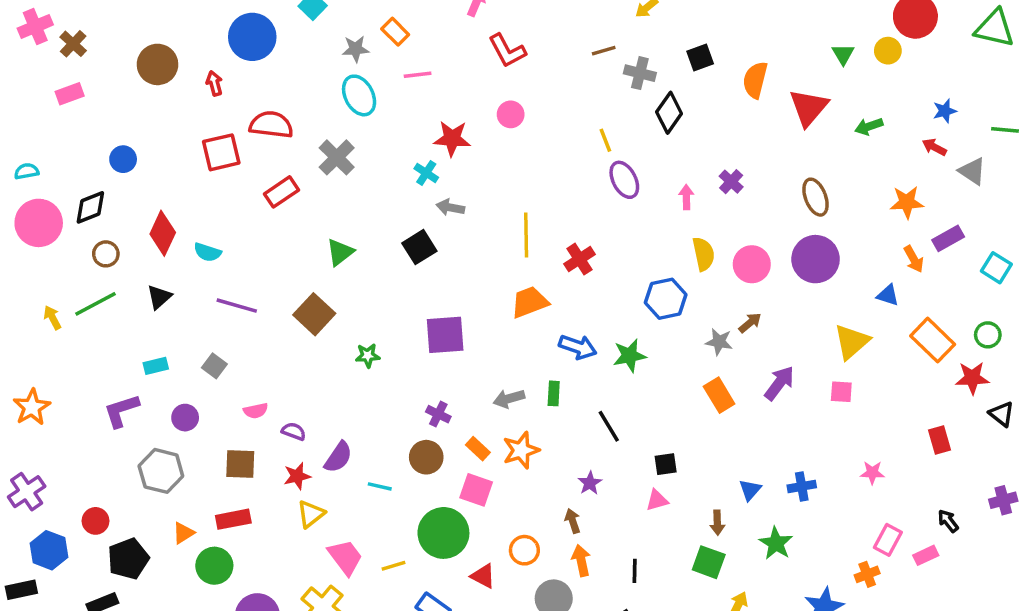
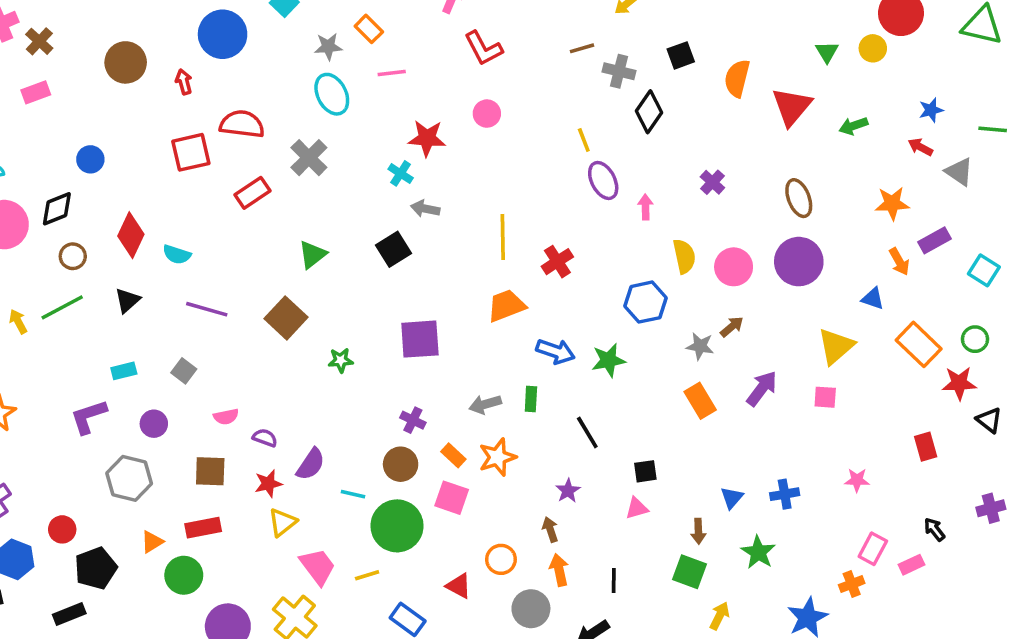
pink arrow: (686, 197) -> (645, 207), moved
green circle: (443, 533) -> (397, 526), moved

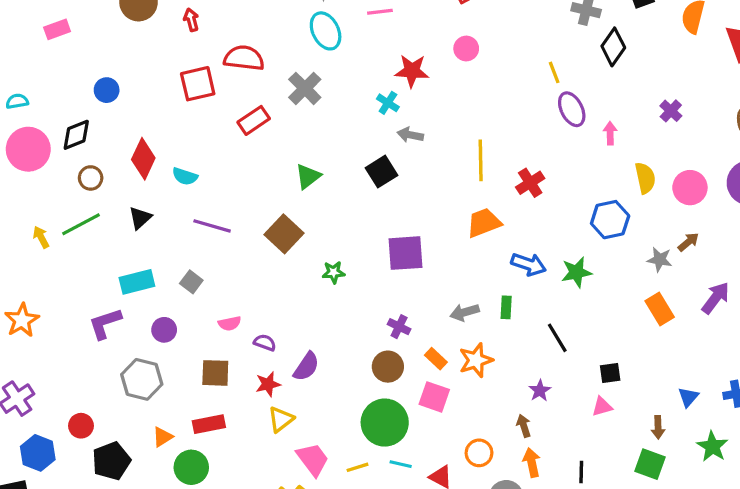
cyan rectangle: (124, 371) -> (137, 282), size x1.5
cyan line: (353, 494) -> (401, 464), moved

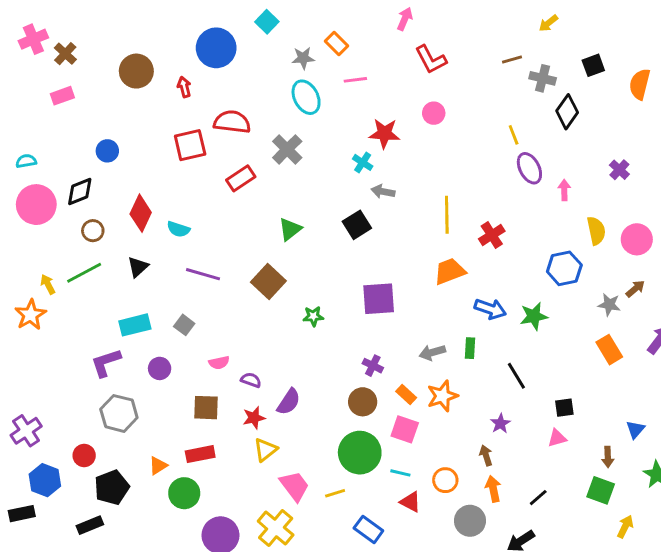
orange star: (22, 320) -> (30, 315), moved
gray hexagon: (142, 379) -> (119, 413), moved
cyan line: (401, 464) -> (400, 473), moved
black line: (581, 472) -> (538, 498), turned 48

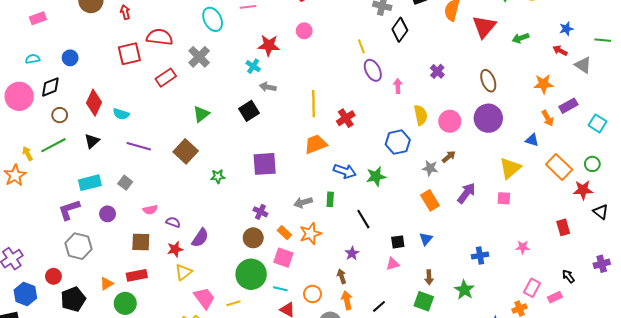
cyan semicircle: (26, 161) -> (33, 59), moved
blue triangle: (635, 429) -> (426, 239), moved

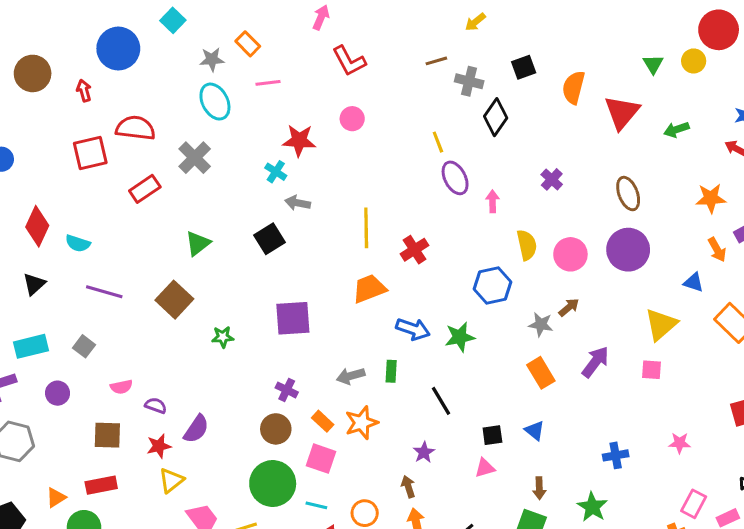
blue triangle: (426, 239) -> (535, 430), turned -32

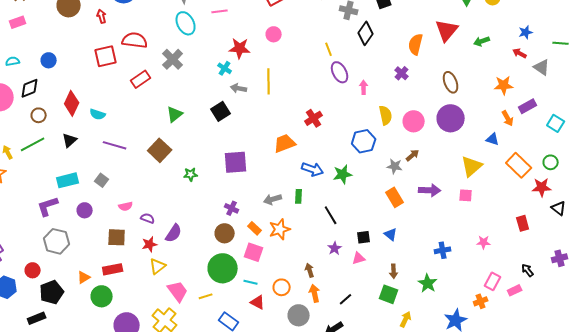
orange semicircle: (574, 87) -> (416, 44), moved
yellow line: (366, 228) -> (269, 81), moved
purple arrow: (595, 362) -> (430, 190), turned 55
purple star: (424, 452) -> (335, 248), moved

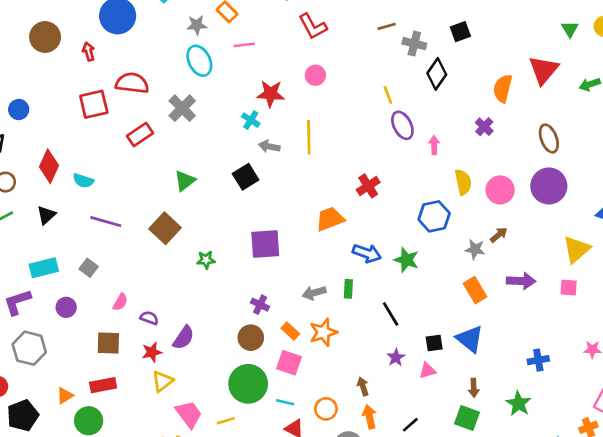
green star: (343, 174) -> (406, 260), turned 30
pink semicircle: (126, 206) -> (120, 302), turned -48
blue triangle: (391, 234) -> (470, 339), size x1.6

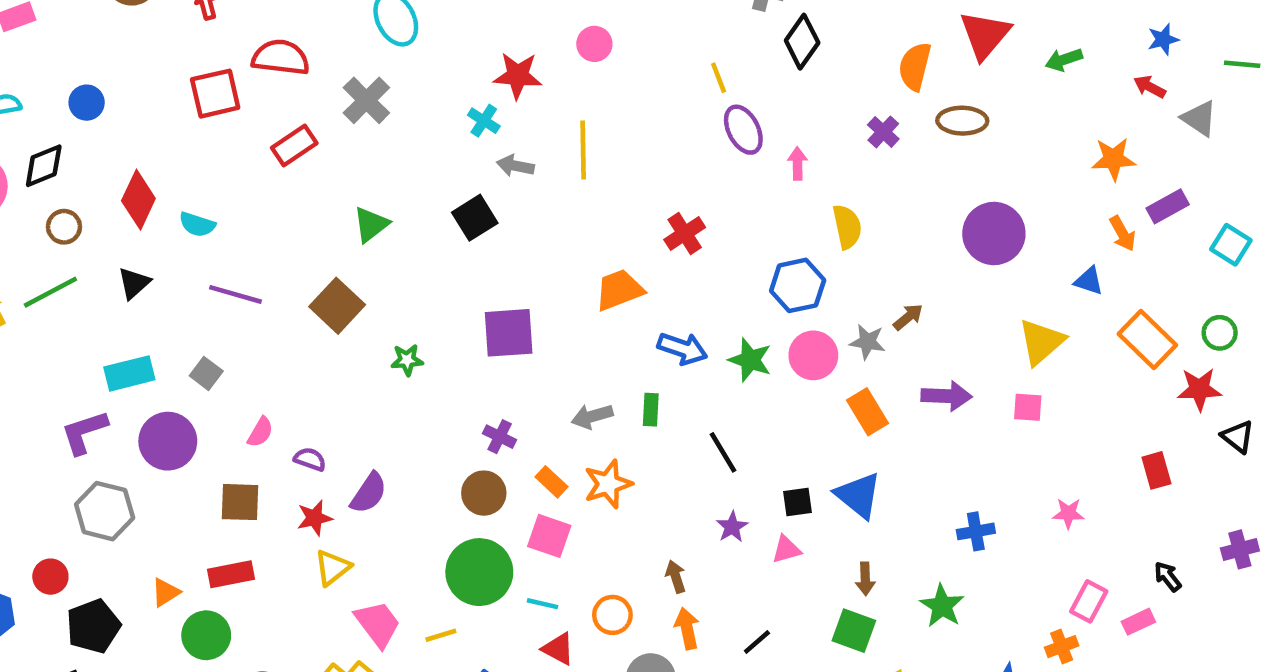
brown ellipse: (549, 139) -> (962, 121), moved, turned -68
pink circle: (500, 190) -> (813, 355), moved
purple circle: (66, 307) -> (168, 441), size x1.6

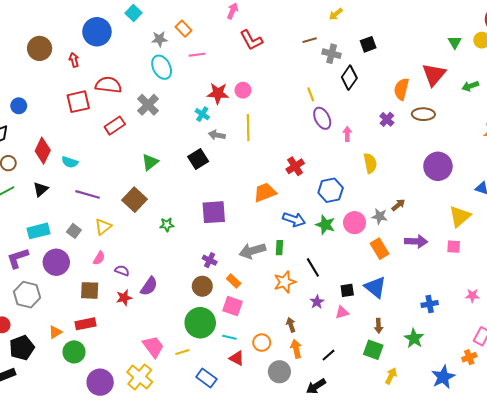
pink circle: (594, 44) -> (243, 90), moved
blue hexagon: (798, 285) -> (331, 190), moved
gray arrow: (592, 416) -> (252, 251), size x1.4
orange star: (608, 484) -> (285, 282), moved
yellow triangle: (333, 568) -> (103, 227), moved

